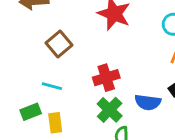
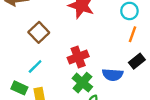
cyan line: (52, 86) -> (35, 66), turned -56
green rectangle: (31, 112) -> (19, 88), turned 49

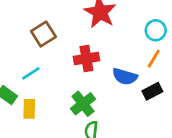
red cross: (78, 57) -> (86, 59), moved
blue semicircle: (113, 75) -> (125, 77), moved

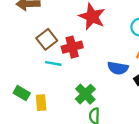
red cross: (86, 59) -> (72, 47), moved
cyan line: (31, 73) -> (53, 63), moved, turned 49

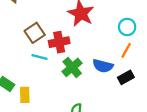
green cross: (85, 94) -> (72, 67), moved

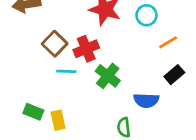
cyan circle: (127, 27) -> (146, 15), moved
orange line: (126, 50) -> (168, 42), turned 42
blue semicircle: (103, 66) -> (146, 100), moved

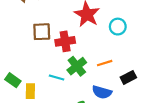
orange line: (168, 42) -> (105, 63), moved
brown square: (55, 44) -> (42, 32), turned 30
cyan line: (66, 71) -> (57, 78), moved

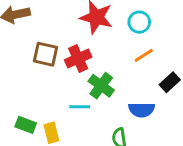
brown square: (42, 32) -> (46, 54), turned 30
orange line: (105, 63) -> (144, 55), moved

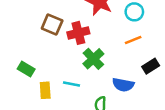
cyan line: (80, 107) -> (72, 84), moved
green rectangle: (26, 125) -> (26, 69), moved

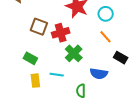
orange line: (133, 40) -> (106, 37), turned 72
black rectangle: (151, 66) -> (121, 58), turned 64
green rectangle: (26, 69) -> (30, 58), moved

